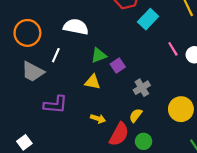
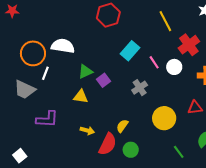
cyan rectangle: (148, 19) -> (130, 51), moved
orange circle: (27, 33) -> (33, 53), moved
gray cross: (142, 88) -> (140, 88), moved

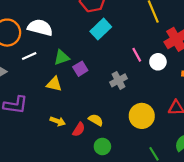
cyan rectangle: (130, 51) -> (101, 29), moved
white line: (45, 73) -> (29, 56), moved, turned 40
yellow semicircle: (122, 126) -> (96, 120), turned 80
red semicircle: (108, 144) -> (79, 129), moved, size x0.6

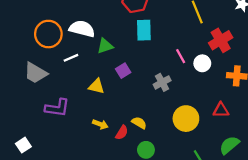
cyan rectangle: (101, 29) -> (144, 30), turned -48
green triangle: (62, 57) -> (105, 46), moved

